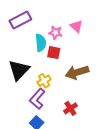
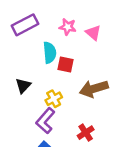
pink star: (55, 33) -> (68, 27), moved
black triangle: (19, 70) -> (23, 86), size x0.6

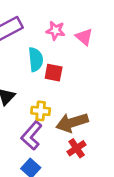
brown arrow: (94, 89) -> (72, 123), moved
yellow cross: (54, 99) -> (41, 111), turned 35

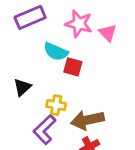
pink star: (56, 31) -> (79, 24), size x1.4
cyan semicircle: (36, 59) -> (56, 52), turned 115

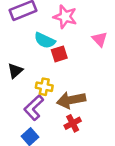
pink triangle: (108, 33) -> (100, 39), moved
red square: (73, 67) -> (59, 54), turned -35

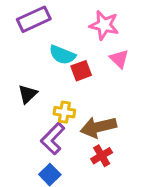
pink star: (65, 17) -> (104, 25), moved
pink triangle: (100, 39) -> (119, 59), moved

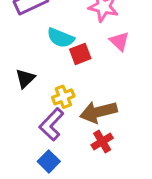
yellow cross: (64, 112) -> (63, 97), turned -30

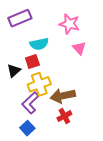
cyan semicircle: (61, 38) -> (39, 44), turned -36
red square: (80, 54) -> (32, 62), moved
yellow cross: (63, 97) -> (39, 84), size x1.5

